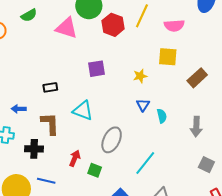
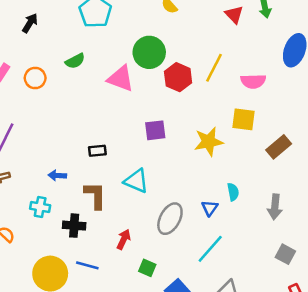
yellow star: (140, 76) -> (209, 142), size x1.6
blue triangle: (143, 105) -> (210, 208), moved
green square: (95, 170) -> (147, 268), moved

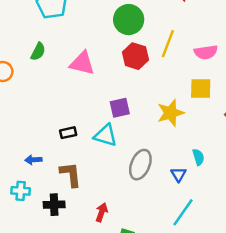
green circle: (149, 52) -> (129, 20), moved
green semicircle: (75, 61) -> (38, 52), turned -30
cyan triangle: (136, 181) -> (105, 135), moved
gray ellipse: (170, 219) -> (140, 165), moved

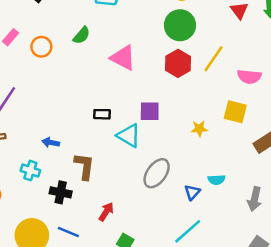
yellow star: (170, 113) -> (199, 129), size x0.6
black rectangle: (68, 133) -> (102, 114), moved
cyan semicircle: (198, 157) -> (216, 180), turned 91

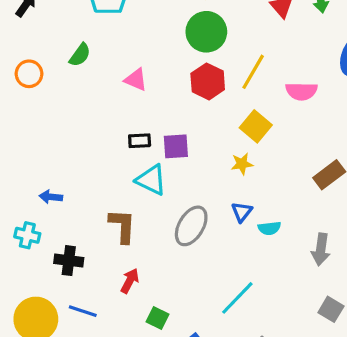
pink triangle: (123, 58) -> (136, 80), size x0.7
yellow square: (235, 112) -> (256, 126), moved, turned 30
black rectangle: (102, 114) -> (140, 141), moved
brown L-shape: (84, 166) -> (122, 226), moved
blue triangle: (192, 192) -> (242, 212), moved

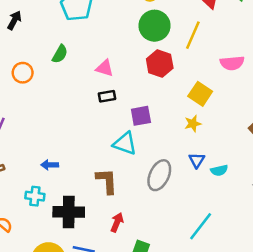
yellow line: (253, 72) -> (193, 35), moved
black rectangle: (140, 141) -> (107, 96), moved
black cross: (69, 261) -> (69, 212), size x1.4

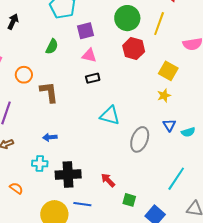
orange circle: (23, 73) -> (24, 75), moved
purple square: (141, 116) -> (85, 31), moved
brown L-shape: (107, 181) -> (49, 92), moved
red arrow: (117, 222) -> (108, 180), turned -63

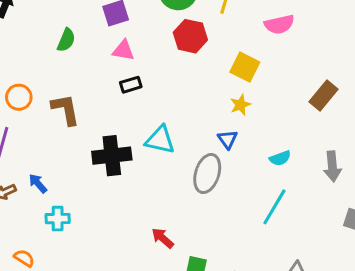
orange circle: (24, 75) -> (19, 97), moved
blue triangle: (169, 125) -> (228, 139), moved
blue arrow: (50, 137) -> (38, 183), moved, turned 56
black cross: (68, 174) -> (112, 156), moved
cyan line: (176, 179) -> (274, 207), moved

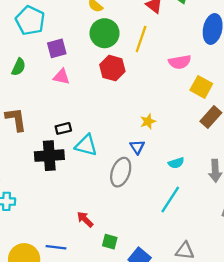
yellow square: (245, 67) -> (201, 87), moved
black rectangle: (131, 85) -> (63, 128), moved

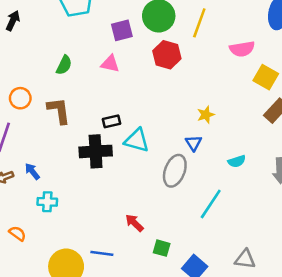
purple square: (57, 48) -> (122, 30), moved
green semicircle: (19, 67) -> (64, 65), moved
cyan line: (170, 199) -> (211, 204), moved

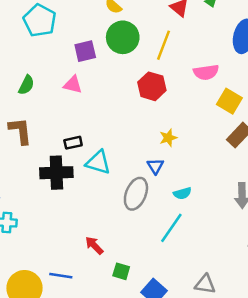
red hexagon: (167, 55) -> (152, 86), moved
cyan semicircle: (237, 161) -> (182, 193), moved

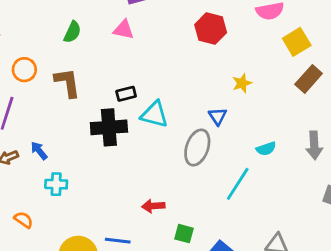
yellow square: (229, 101) -> (297, 42), turned 30
yellow star: (168, 138) -> (242, 83), moved
cyan semicircle: (182, 193) -> (266, 149), moved
red arrow: (94, 245) -> (153, 206), turned -48

